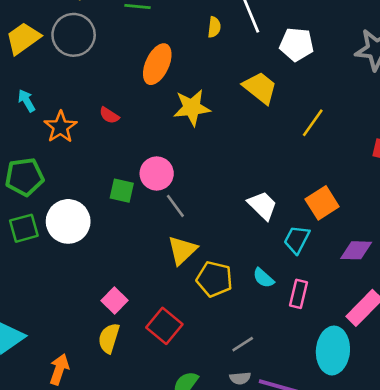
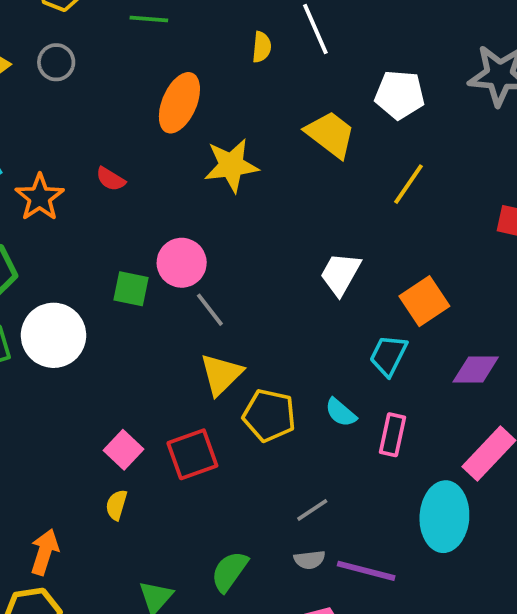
gray circle: (74, 35) -> (56, 62), size x0.6
white pentagon: (297, 44) -> (400, 95), moved
white trapezoid: (262, 205) -> (340, 274), moved, turned -104
red square: (164, 326) -> (192, 454), moved, turned 32
yellow semicircle: (109, 338) -> (116, 505), size x0.7

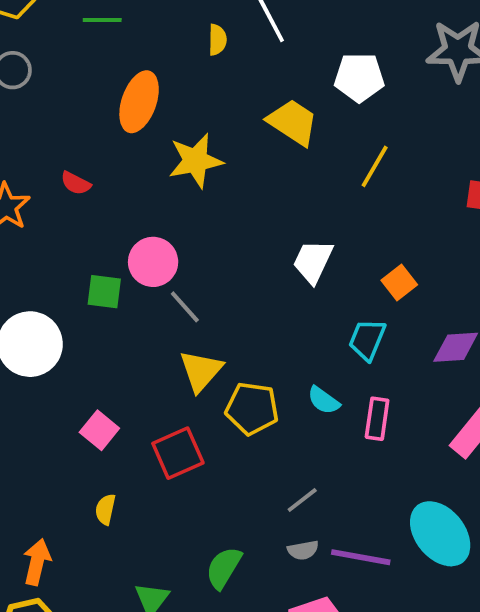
orange square: (424, 301) -> (399, 282), size x0.7
pink square: (124, 450) -> (99, 430), moved
cyan ellipse: (444, 517) -> (440, 534), moved, turned -38

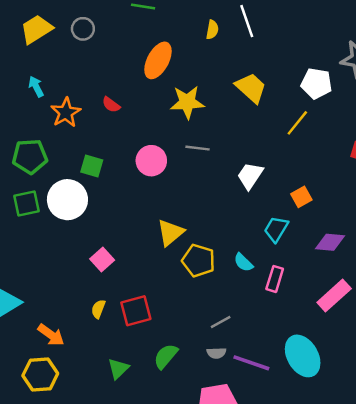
white pentagon: (359, 77) -> (316, 83), moved
green square: (104, 292) -> (92, 166), moved
gray line: (185, 307) -> (198, 148), moved, turned -50
red square: (178, 453) -> (136, 311), moved
orange arrow: (37, 562) -> (51, 335), turned 104

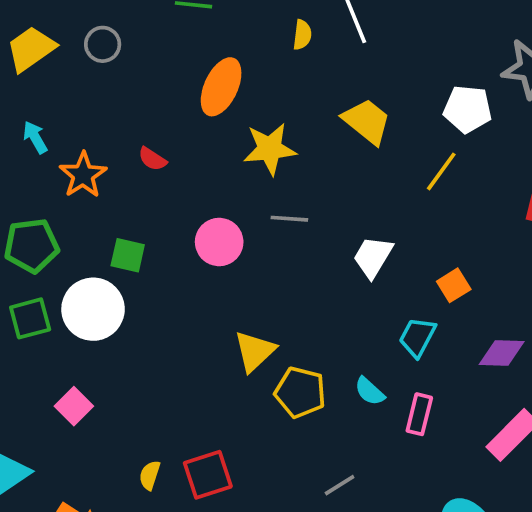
pink square: (102, 260) -> (74, 406), moved

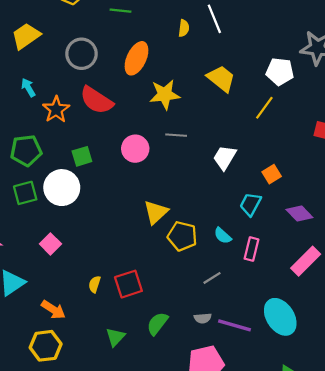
gray circle: (103, 44) -> (81, 54), moved, size x1.5
red semicircle: (152, 159) -> (96, 100), size x2.0
green square: (128, 255) -> (82, 156), turned -30
purple diamond: (502, 353) -> (299, 213), turned 44
gray line: (340, 485) -> (212, 278), moved

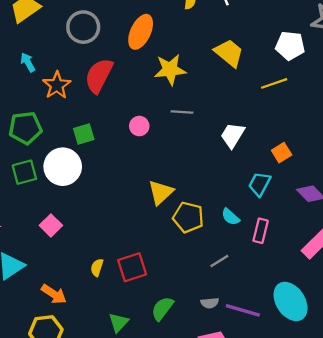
red semicircle: (96, 100) -> (99, 76), turned 84
yellow line: (264, 108) -> (274, 83), turned 35
pink circle: (135, 149) -> (139, 126), size x0.7

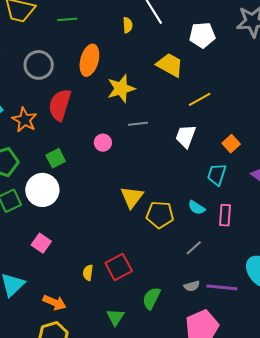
white pentagon: (290, 46) -> (202, 35), moved
yellow line: (274, 83) -> (200, 99), moved

